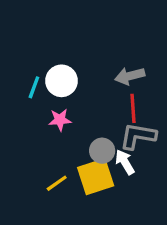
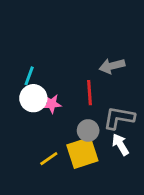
white circle: (62, 81) -> (33, 98), moved
red line: (133, 108) -> (89, 93), moved
white arrow: (125, 162) -> (120, 145), moved

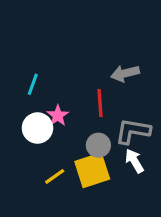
white circle: (33, 98) -> (37, 128), moved
pink star: (52, 104) -> (58, 116), turned -30

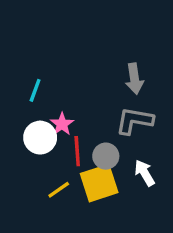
gray arrow: (125, 73) -> (134, 79), turned -84
red line: (100, 103) -> (77, 151), moved
gray L-shape: (133, 131) -> (134, 121), moved

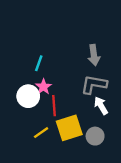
cyan line: (35, 90) -> (39, 63), moved
gray circle: (106, 156) -> (95, 136), moved
white arrow: (145, 173) -> (101, 106), moved

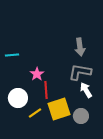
cyan line: (39, 63) -> (12, 55), moved, turned 64
white circle: (28, 96) -> (18, 98), moved

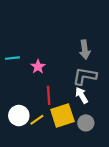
pink star: (37, 74) -> (38, 67), moved
white arrow: (86, 90) -> (82, 95), moved
white circle: (18, 98) -> (19, 116), moved

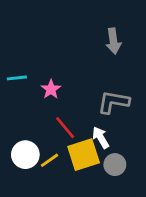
gray arrow: (85, 50) -> (113, 41), moved
red line: (49, 95) -> (65, 128), turned -36
white arrow: (82, 95) -> (101, 138), moved

